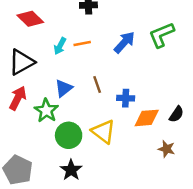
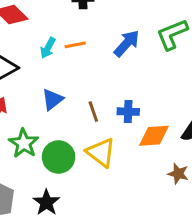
brown line: (97, 84) -> (93, 112), moved
green star: (46, 111) -> (24, 143), moved
black star: (71, 170) -> (46, 202), moved

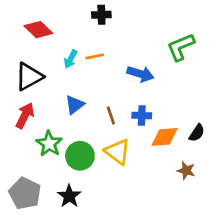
blue arrow: (127, 43) -> (140, 74), moved, turned 65

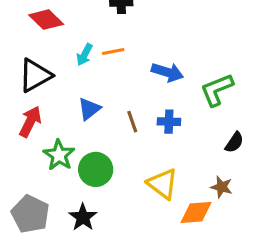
green L-shape: (181, 47) -> (217, 90), moved
orange diamond: (165, 137) -> (196, 212), moved
yellow triangle: (118, 152) -> (163, 184), moved

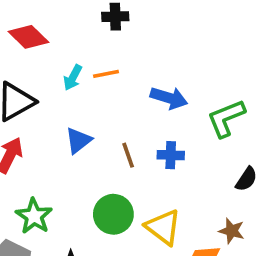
green star: (59, 155) -> (34, 216), moved
green circle: (96, 169) -> (113, 214), moved

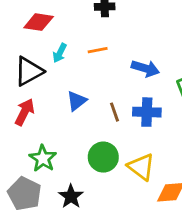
red diamond: (28, 37) -> (39, 22), turned -36
cyan arrow: (73, 78) -> (60, 53), moved
blue cross: (171, 155) -> (147, 112), size x1.4

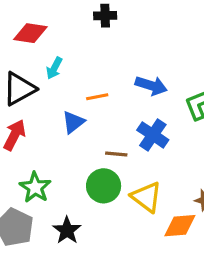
orange line: (98, 50) -> (97, 97), moved
brown line: (115, 112) -> (116, 154), moved, turned -66
blue cross: (147, 112) -> (153, 135), turned 32

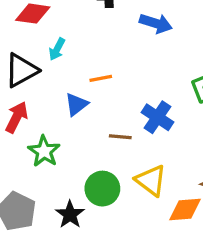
blue arrow: (151, 86) -> (156, 23), moved
green circle: (104, 186) -> (102, 189), moved
green star: (35, 187) -> (44, 151), moved

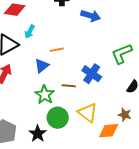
green star: (44, 151) -> (45, 95), moved

